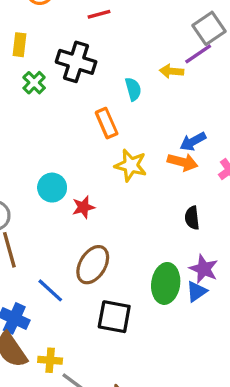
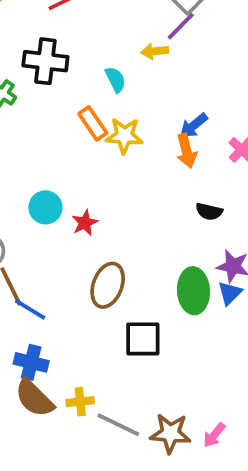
orange arrow: (183, 162) -> (186, 151), turned 72
yellow star: (131, 165) -> (124, 136), moved
black semicircle: (192, 218) -> (209, 211), turned -60
blue line: (50, 290) -> (30, 309), moved

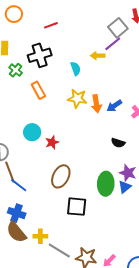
black cross: (45, 61) -> (40, 55), turned -30
orange rectangle: (93, 123) -> (38, 90), moved
blue arrow: (194, 126) -> (114, 106), moved
orange arrow: (186, 151) -> (96, 104), moved

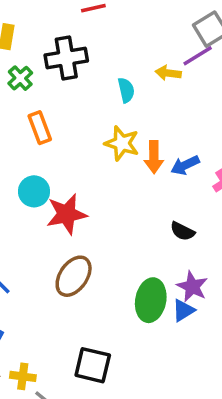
orange rectangle: (38, 90) -> (40, 128), moved
red star: (52, 142) -> (67, 214), size x1.6
black square: (77, 207) -> (93, 365), moved

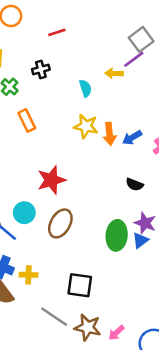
black cross: (66, 58) -> (41, 69), size x0.6
cyan circle: (34, 191) -> (24, 213), moved
yellow cross: (23, 376) -> (29, 275), moved

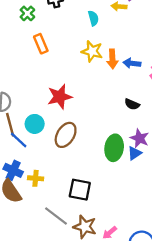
blue arrow: (132, 138) -> (132, 63), turned 35

